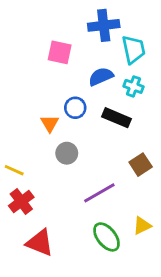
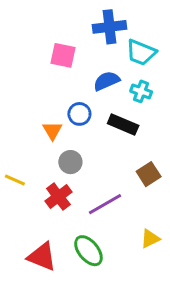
cyan trapezoid: (133, 50) -> (141, 52), turned 124
red cross: (21, 201) -> (58, 197), moved
green ellipse: (107, 237) -> (88, 251), moved

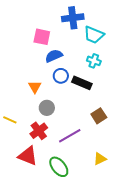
blue semicircle: (106, 81) -> (54, 56), moved
blue circle: (79, 114) -> (61, 76), moved
red triangle: (42, 257) -> (28, 156), moved

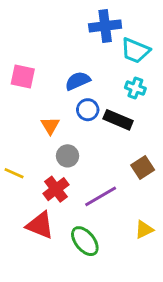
pink square: (42, 37) -> (23, 77), moved

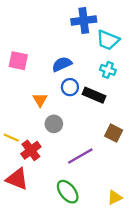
brown square: (143, 167) -> (114, 133), turned -30
red cross: (56, 189) -> (31, 150), moved
red triangle: (40, 225) -> (17, 179), moved
yellow triangle: (144, 230) -> (115, 197), moved

